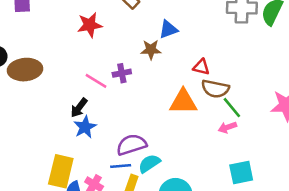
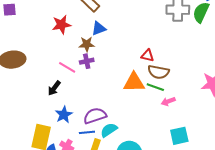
blue triangle: (168, 29) -> (99, 28), moved
brown star: (151, 50) -> (87, 44), moved
green line: (232, 108) -> (155, 87), moved, turned -30
blue star: (85, 127) -> (64, 115), moved

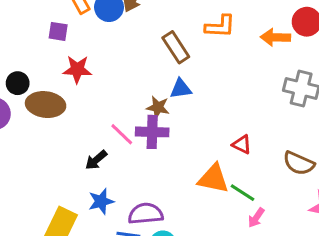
red star: (61, 25) -> (77, 69), moved
purple cross: (87, 61) -> (152, 132), size x1.5
brown semicircle: (158, 72) -> (299, 163), moved
pink arrow: (168, 101) -> (256, 218), turned -48

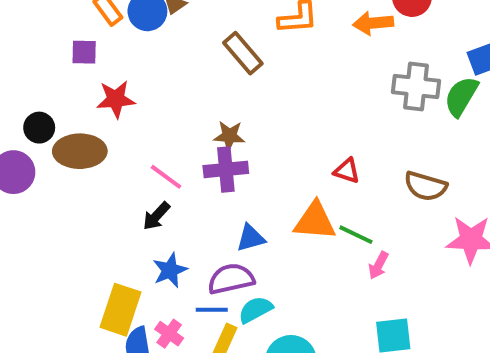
blue triangle: (181, 89) -> (251, 238), moved
pink line: (122, 134) -> (166, 177), moved

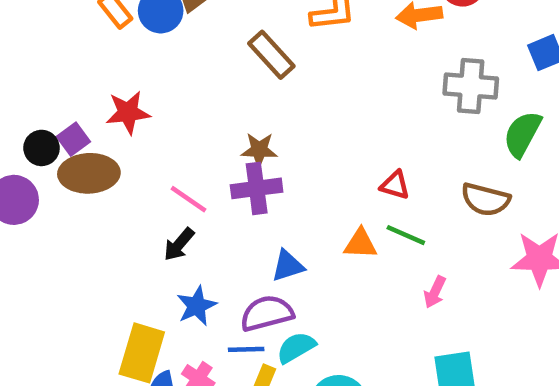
purple square: (84, 52) -> (73, 139), moved, turned -36
green semicircle: (461, 96) -> (522, 134), moved
orange triangle: (315, 221) -> (360, 244), size x0.7
green line: (356, 235) -> (406, 235), moved

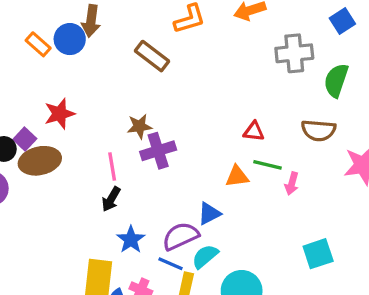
brown star: (259, 150) -> (139, 126), moved
pink line: (188, 199) -> (112, 167), turned 56
blue triangle: (288, 266) -> (209, 214), moved
pink arrow: (435, 292) -> (292, 183), moved
blue line: (246, 349) -> (171, 264), turned 35

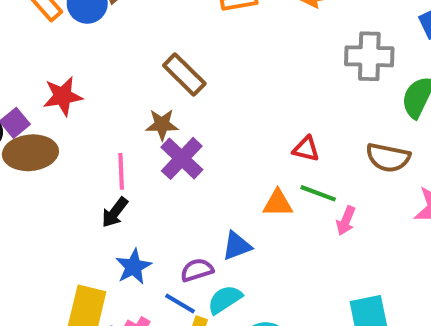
brown rectangle: (152, 56) -> (184, 75), moved
purple cross: (158, 151) -> (182, 158), turned -36
purple semicircle: (181, 236) -> (197, 270), size x0.7

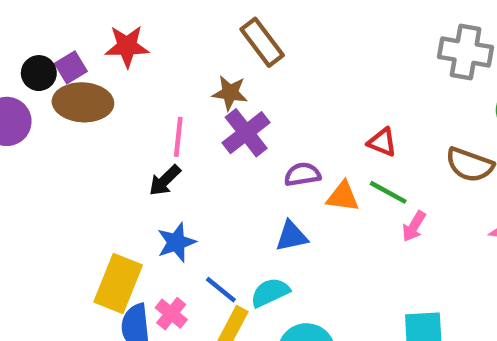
purple semicircle: (197, 270) -> (302, 174), moved

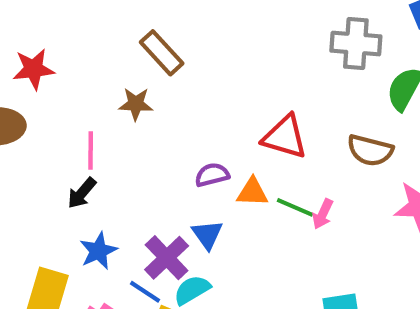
purple cross: (246, 133) -> (167, 258), moved
red triangle: (382, 142) -> (285, 137), size x1.6
green line: (388, 192) -> (295, 207), moved
blue triangle: (292, 236) -> (207, 235), turned -48

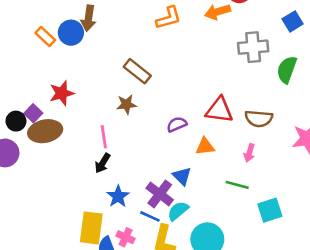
brown semicircle: (370, 150) -> (259, 119), moved
purple semicircle: (212, 175) -> (177, 124), moved
green line: (295, 207) -> (237, 185), moved

